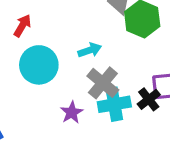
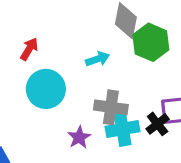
cyan arrow: (90, 50) -> (98, 59), moved
gray cross: (103, 83) -> (111, 107), turned -32

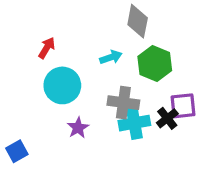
green hexagon: (151, 42) -> (155, 64), moved
purple star: (79, 137) -> (78, 128), moved

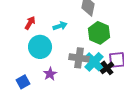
cyan arrow: (111, 57) -> (60, 26), moved
cyan cross: (134, 123) -> (94, 62), moved, turned -36
blue square: (17, 151) -> (23, 82), moved

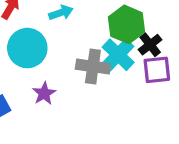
cyan cross: (94, 62) -> (118, 55), moved
black cross: (107, 68) -> (150, 45), moved

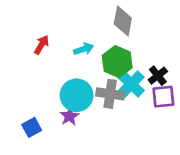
green hexagon: (127, 24) -> (117, 62), moved
cyan circle: (27, 48) -> (77, 95), moved

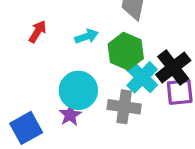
black cross: (158, 76) -> (173, 68), size x1.5
gray cross: (110, 94) -> (124, 107), moved
blue square: (32, 127) -> (26, 128), size x1.4

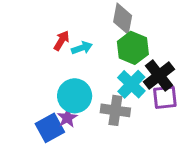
red arrow: (38, 32) -> (62, 41), moved
green hexagon: (126, 51) -> (133, 48), moved
blue square: (26, 128) -> (50, 128), moved

